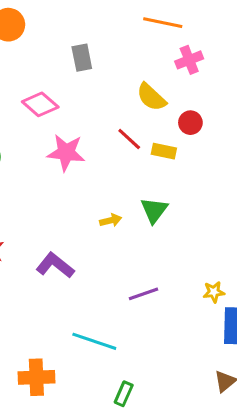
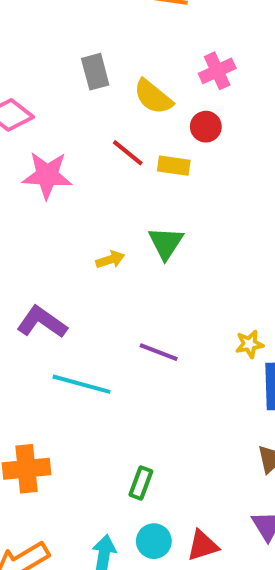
gray rectangle: (82, 58) -> (95, 72), moved
pink cross: (189, 60) -> (217, 71), moved
purple line: (144, 294) -> (159, 352), turned 44
cyan line: (94, 341) -> (81, 384), moved

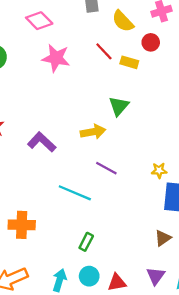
yellow arrow: (110, 260) -> (93, 132), moved, size x1.5
cyan line: (81, 384) -> (75, 193), moved

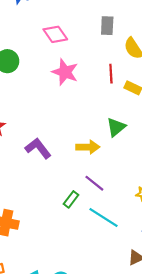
red line: (104, 51) -> (111, 74), turned 30
cyan line: (75, 193) -> (103, 218), moved
green rectangle: (86, 242) -> (71, 199), moved

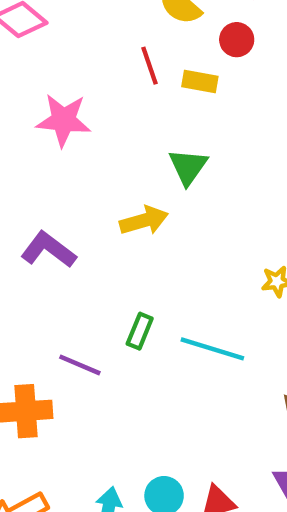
pink star: (65, 72) -> (64, 120), moved
purple line: (94, 183) -> (80, 365), moved

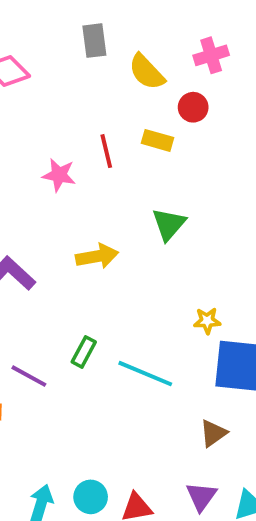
red line: (149, 66) -> (106, 151), moved
pink star: (64, 120) -> (59, 175), moved, size x0.7
green triangle: (188, 167) -> (169, 224), moved

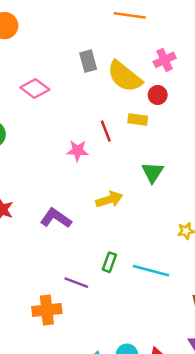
yellow semicircle: (147, 72) -> (125, 76), size x1.4

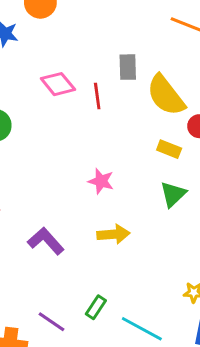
red line: (106, 131) -> (97, 96), moved
pink star: (78, 151) -> (101, 181), moved
green triangle: (153, 172) -> (173, 194), moved

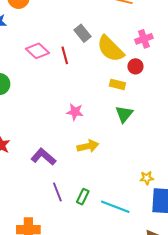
gray rectangle: (128, 67) -> (83, 33), turned -30
purple line: (52, 322) -> (57, 192), moved, turned 42

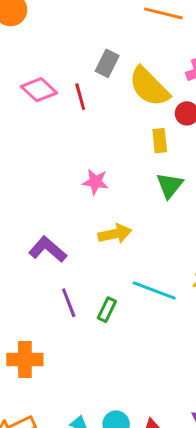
gray rectangle: (83, 33) -> (107, 63), turned 66
yellow rectangle: (117, 84) -> (160, 141), turned 70
cyan line: (115, 207) -> (154, 291), moved

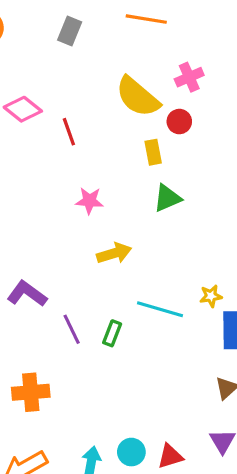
gray rectangle: (107, 63) -> (70, 31), moved
red line: (80, 97) -> (69, 132), moved
green triangle: (170, 185) -> (167, 198), turned 32
purple L-shape: (48, 249) -> (27, 294), moved

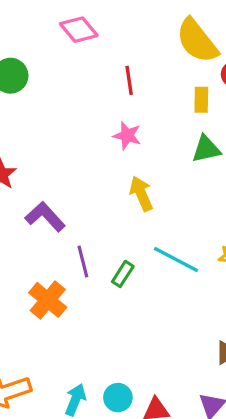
red line: (69, 132) -> (129, 80), moved
yellow arrow: (114, 253) -> (141, 194), turned -108
orange cross: (31, 392) -> (48, 300), moved, turned 33

